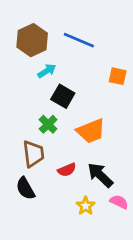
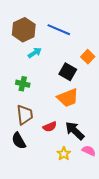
orange square: (118, 76) -> (88, 57), turned 32
black square: (63, 96) -> (68, 72), moved
green cross: (48, 124) -> (23, 84), moved, turned -32

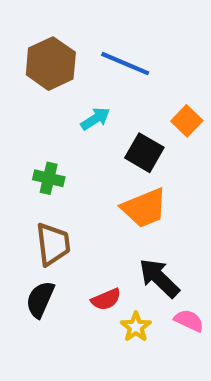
cyan arrow: (35, 53) -> (95, 119), moved
red semicircle: (50, 127) -> (106, 299), moved
black semicircle: (19, 141) -> (40, 299), turned 54

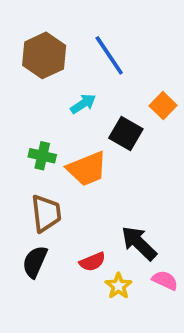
blue line: (125, 64) -> (109, 55), turned 33
orange trapezoid: (144, 208) -> (87, 169), moved

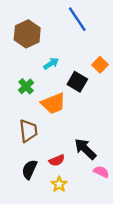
blue line: (109, 55) -> (77, 19), moved
green cross: (42, 156) -> (26, 86), moved, turned 35
black semicircle: (35, 262) -> (29, 169), moved
yellow star: (118, 286) -> (59, 184), moved

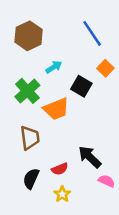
blue line: (77, 19) -> (92, 33), moved
green cross: (26, 86) -> (27, 91), size x1.5

